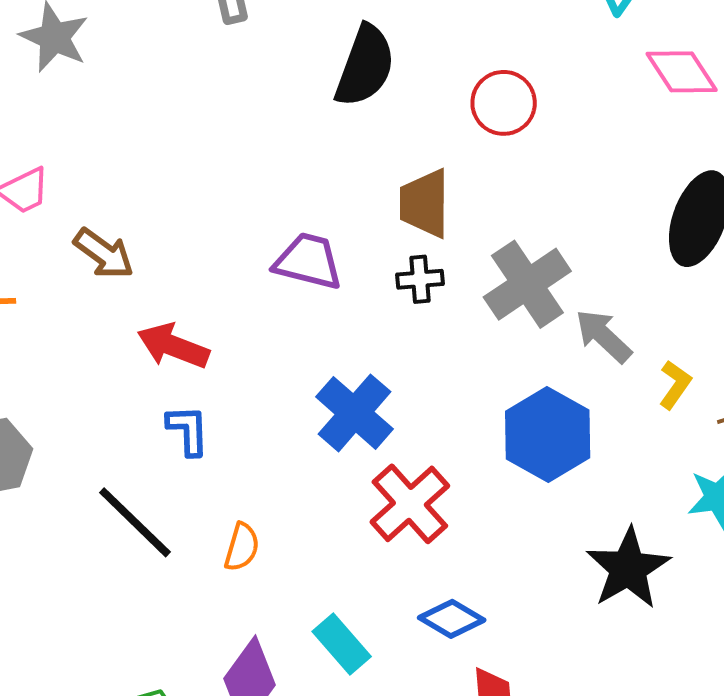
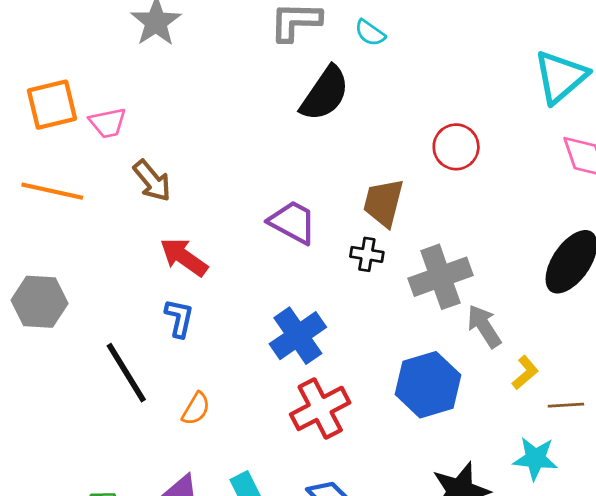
black semicircle: (365, 66) -> (325, 94), moved

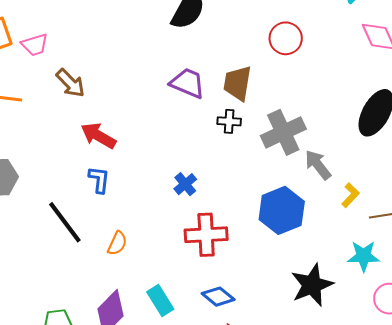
purple trapezoid: (293, 222) -> (187, 83), moved
blue cross: (298, 336) -> (185, 184), size x0.6
red cross: (320, 408) -> (206, 235), turned 30

